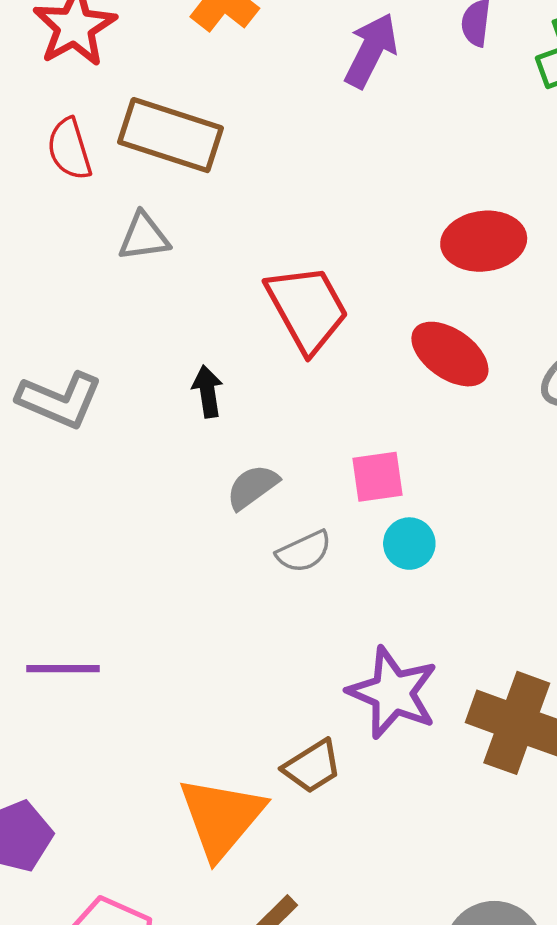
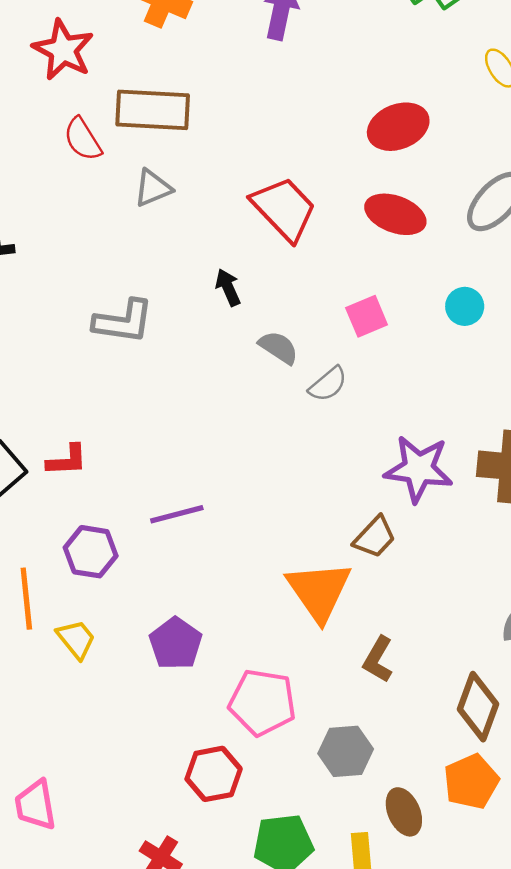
gray semicircle: (252, 487) -> (278, 347), turned 84
cyan circle: (409, 544) -> (465, 306), moved

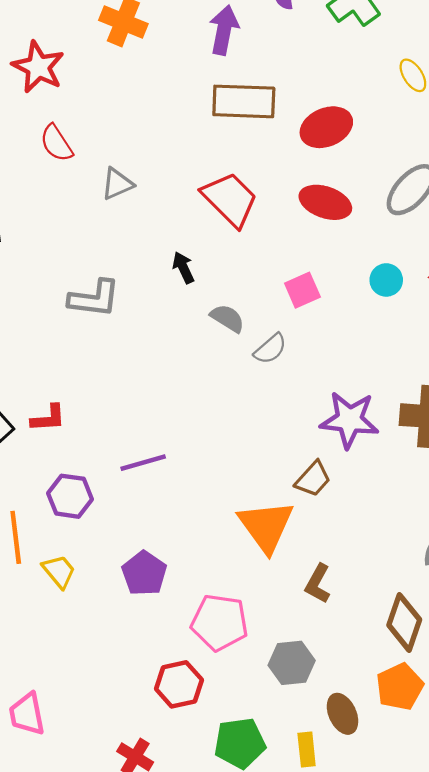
brown rectangle: (153, 110) -> (244, 101), moved

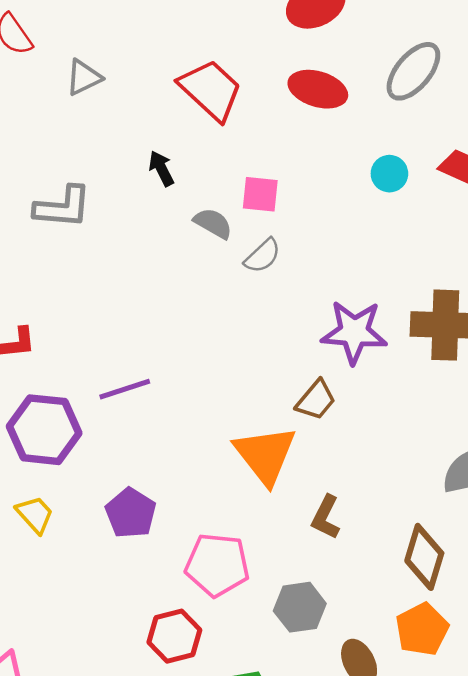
pink square: (302, 290) -> (260, 194), moved, turned 32
purple hexagon: (70, 496) -> (44, 430), size x1.4

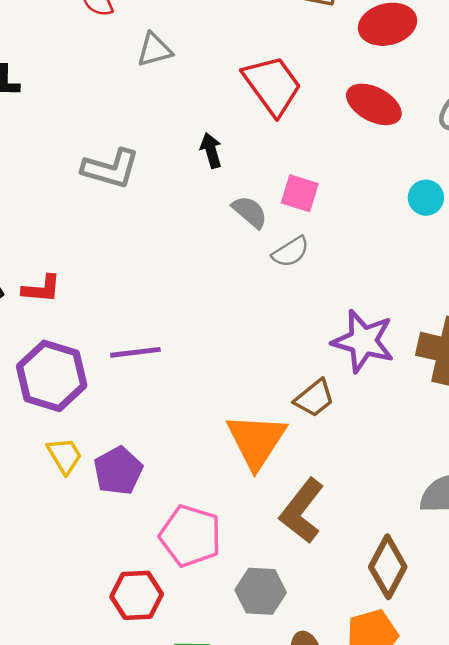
yellow trapezoid: (35, 515) -> (64, 456), moved
brown L-shape: (326, 517) -> (302, 511), size x1.5

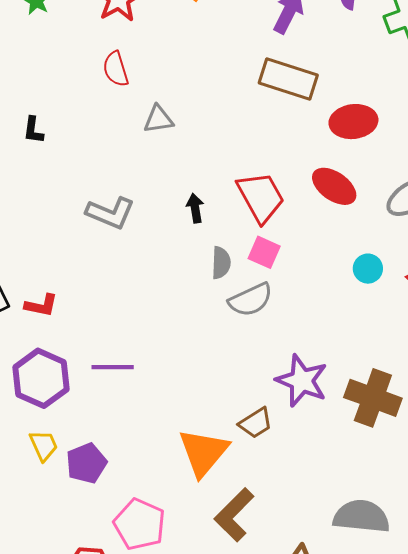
red trapezoid: (272, 85) -> (261, 197), moved
gray semicircle: (250, 212) -> (221, 263), turned 44
gray semicircle: (291, 252) -> (251, 300), size x1.4

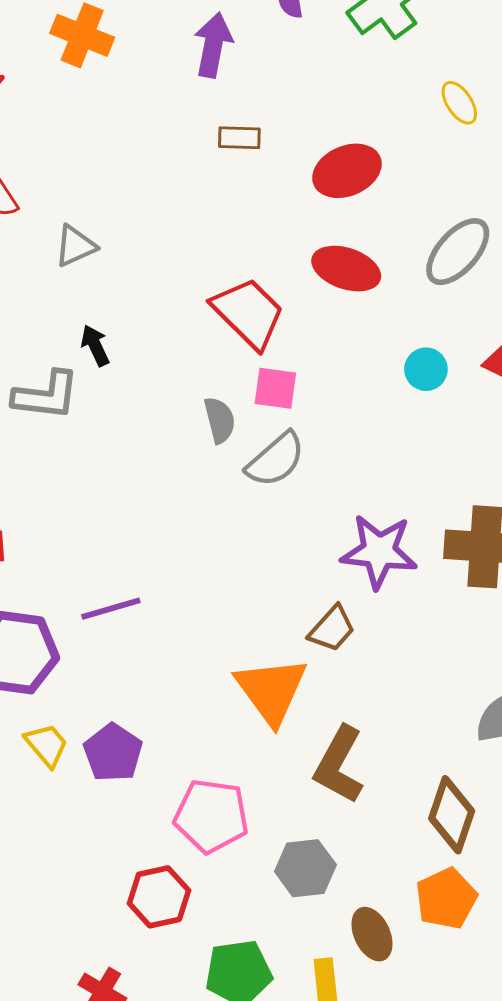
brown rectangle: (288, 79) -> (239, 138), size x0.5
black arrow: (195, 208) -> (95, 345), moved

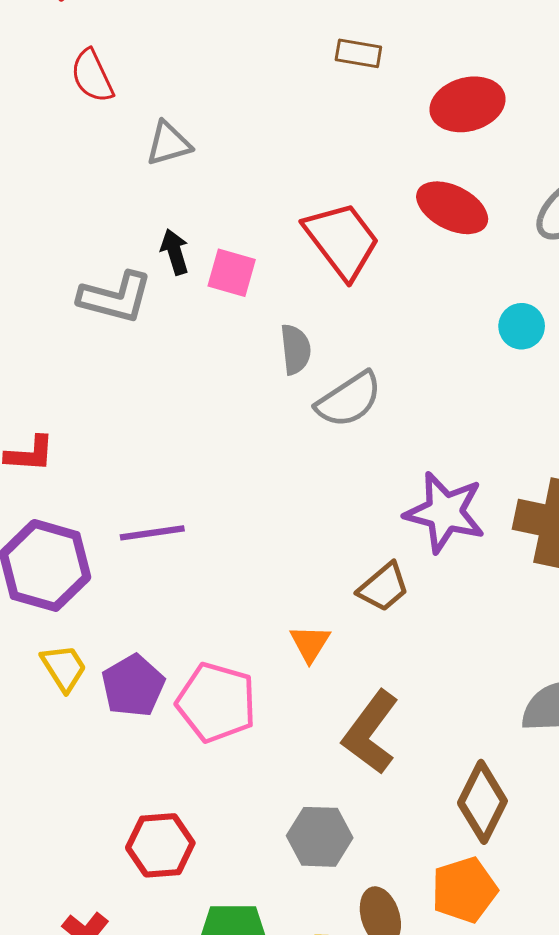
pink square: (275, 388) -> (232, 273), moved
orange triangle: (271, 690) -> (310, 643), size x0.5
pink pentagon: (211, 816) -> (216, 702), moved

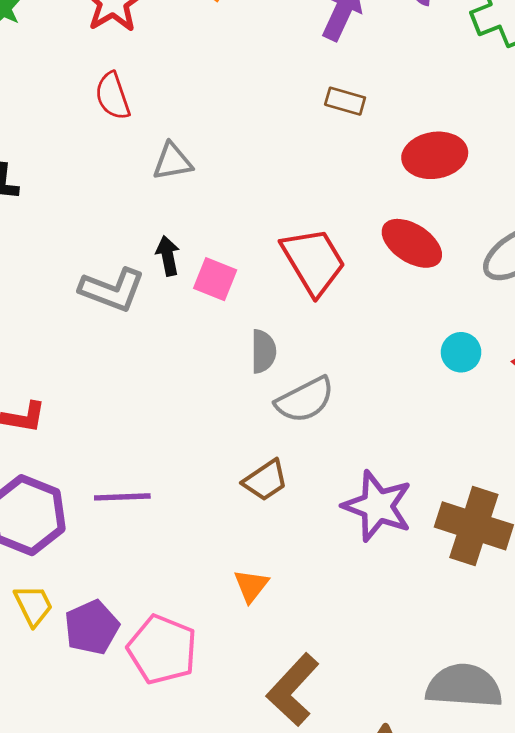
brown trapezoid: (383, 587) -> (265, 480), moved
orange triangle: (310, 643) -> (251, 586), moved

